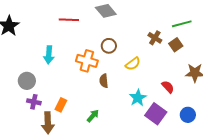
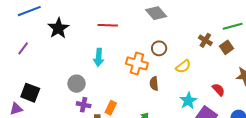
red line: (69, 20) -> (108, 25), moved

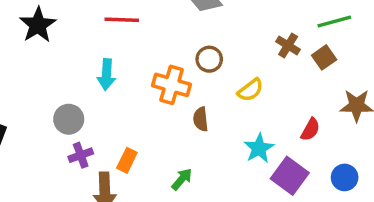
red semicircle: (218, 90) -> (310, 129), turned 72
purple cross: (84, 105) -> (81, 155), turned -32

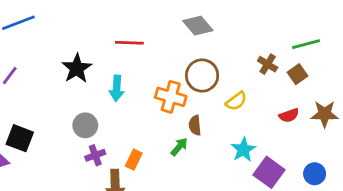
black star: (38, 25) -> (77, 68), moved
brown circle: (209, 59) -> (202, 75), size x1.5
red semicircle: (310, 129) -> (289, 115), moved, turned 42
green arrow: (182, 179) -> (179, 147), moved

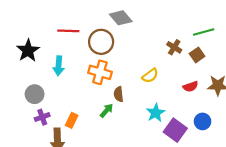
brown circle: (202, 75) -> (101, 42), moved
blue circle: (315, 174) -> (203, 121), moved

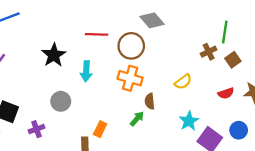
green line: (204, 32) -> (225, 32), moved, turned -66
brown cross: (174, 47) -> (209, 52), turned 32
purple cross: (42, 117) -> (36, 129), moved

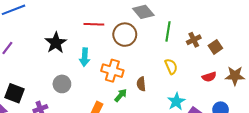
green line: (225, 32) -> (168, 31), moved
orange cross: (130, 78) -> (112, 71), moved
yellow semicircle: (183, 82) -> (171, 66), turned -77
green arrow: (137, 119) -> (121, 95), moved

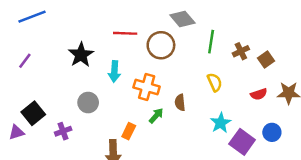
black square: (15, 93) -> (33, 113), turned 30

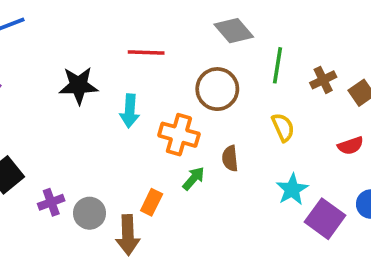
brown circle: (161, 45) -> (217, 89), moved
black star: (81, 55) -> (79, 85), turned 30
gray circle: (88, 103) -> (89, 213), moved

